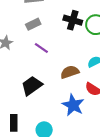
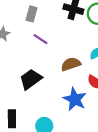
gray rectangle: (33, 24) -> (32, 14), turned -48

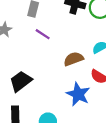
black trapezoid: (31, 79) -> (21, 81), moved

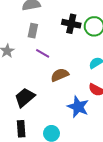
brown semicircle: (74, 59) -> (60, 75), moved

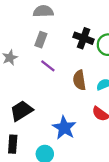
brown semicircle: (60, 75) -> (79, 80), moved, turned -84
blue star: (78, 107) -> (64, 128), moved

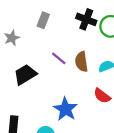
purple line: (48, 66) -> (59, 58), moved
black trapezoid: (22, 111) -> (25, 75), moved

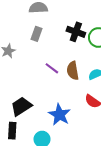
black trapezoid: (25, 75) -> (21, 106), moved

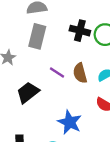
gray rectangle: (37, 34) -> (37, 36), size x1.5
black trapezoid: (21, 106) -> (28, 92), moved

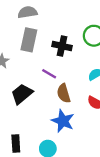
black cross: (80, 31) -> (62, 46), moved
brown semicircle: (80, 73) -> (64, 93), moved

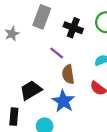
black trapezoid: (22, 94) -> (31, 90), moved

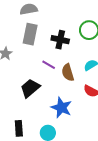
brown semicircle: (68, 74) -> (68, 72), moved
black trapezoid: (31, 90) -> (30, 88), moved

